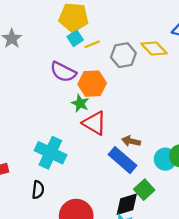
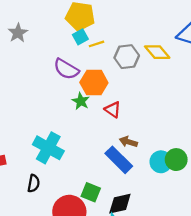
red triangle: (95, 123) -> (113, 110), moved, size x0.7
green square: (144, 190) -> (91, 192), moved, turned -30

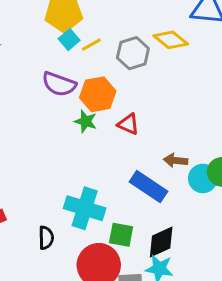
brown arrow: (128, 142) -> (176, 160), moved
cyan cross: (48, 148) -> (85, 208), moved

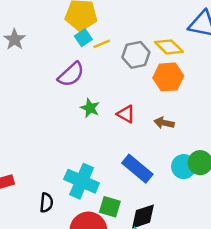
purple semicircle: (59, 84) -> (71, 74), turned -68
orange hexagon: (98, 94) -> (168, 77), moved
brown arrow: (176, 160) -> (164, 123), moved

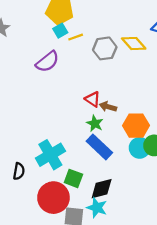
orange hexagon: (168, 77) -> (136, 126), moved
green star: (90, 108) -> (95, 123), moved
brown arrow: (164, 123) -> (108, 107), moved
cyan cross: (82, 181) -> (50, 155), turned 32

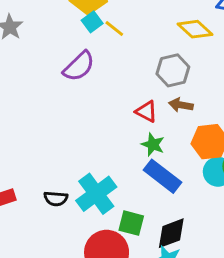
yellow line: (76, 37) -> (114, 28), turned 64
gray hexagon: (105, 48) -> (173, 70), moved
brown arrow: (108, 107) -> (181, 105), moved
black semicircle: (19, 171) -> (56, 199), moved, turned 91

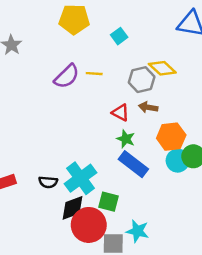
cyan square: (92, 22) -> (119, 36), moved
yellow line: (114, 28) -> (94, 74), moved, turned -35
yellow diamond: (195, 29) -> (162, 68), moved
black diamond: (171, 233) -> (73, 208), moved

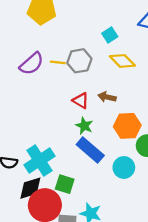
cyan square: (119, 36) -> (110, 35), moved
gray hexagon: (142, 80) -> (79, 61), moved
cyan circle: (178, 161) -> (124, 167), moved

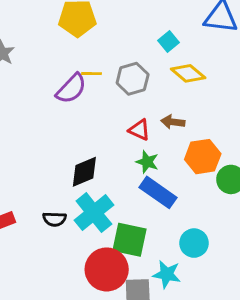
yellow line: (58, 62) -> (91, 74), moved
cyan circle: (124, 167) -> (194, 243), moved
green square: (65, 184) -> (130, 240), size x1.4
black diamond: (30, 188) -> (84, 172), moved

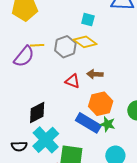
cyan square: (169, 41) -> (88, 20), turned -32
yellow diamond: (188, 73) -> (85, 42), moved
orange hexagon: (203, 157) -> (101, 104), moved
green star: (147, 162) -> (108, 124), moved

